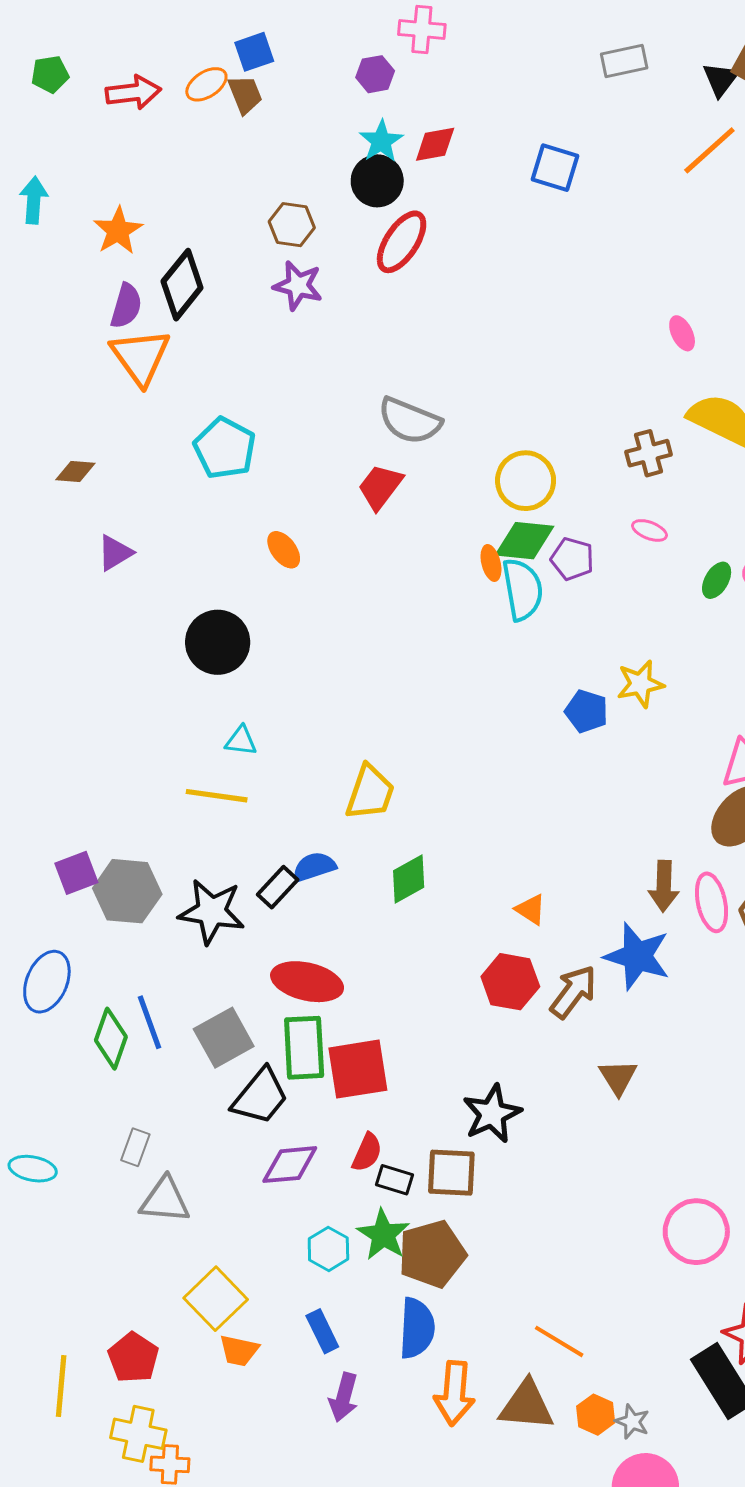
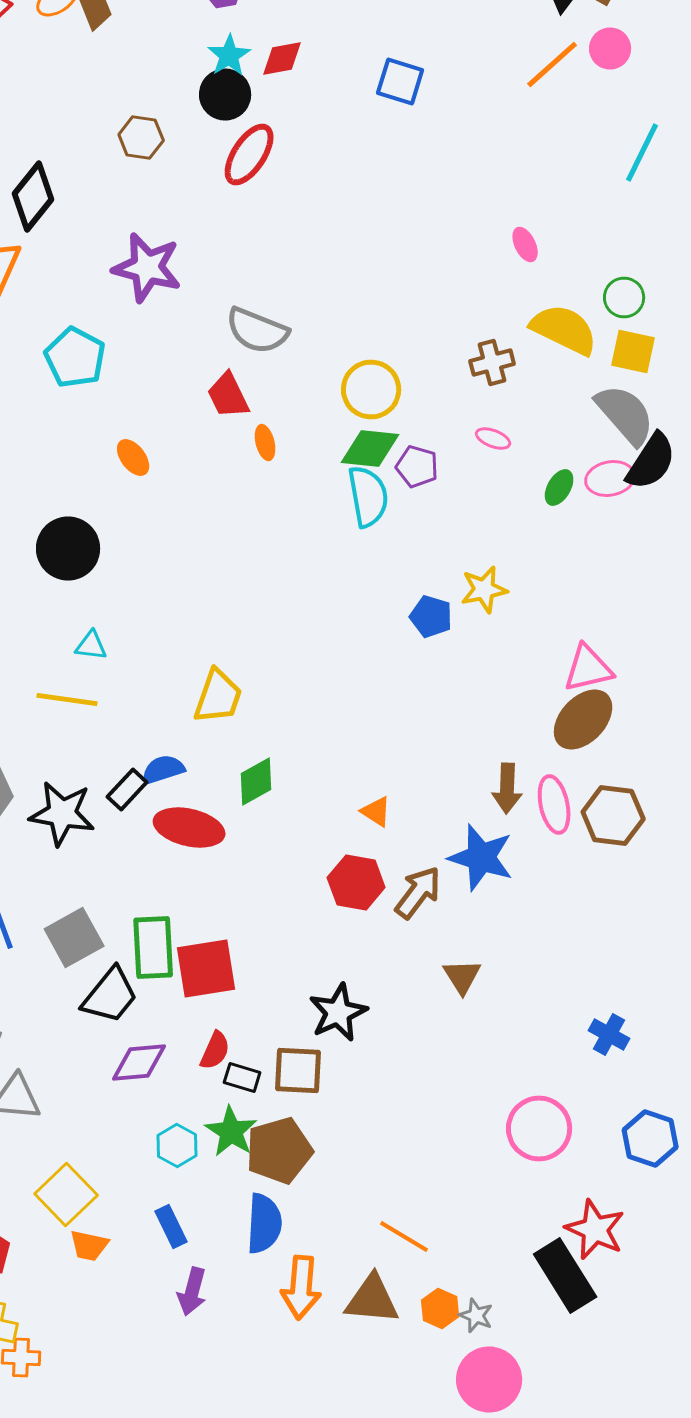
purple star: (298, 286) -> (147, 268), moved, size x1.4
red trapezoid: (380, 487) -> (228, 396), turned -63
orange ellipse: (491, 563) -> (265, 442), moved
red ellipse: (307, 982) -> (189, 828), moved

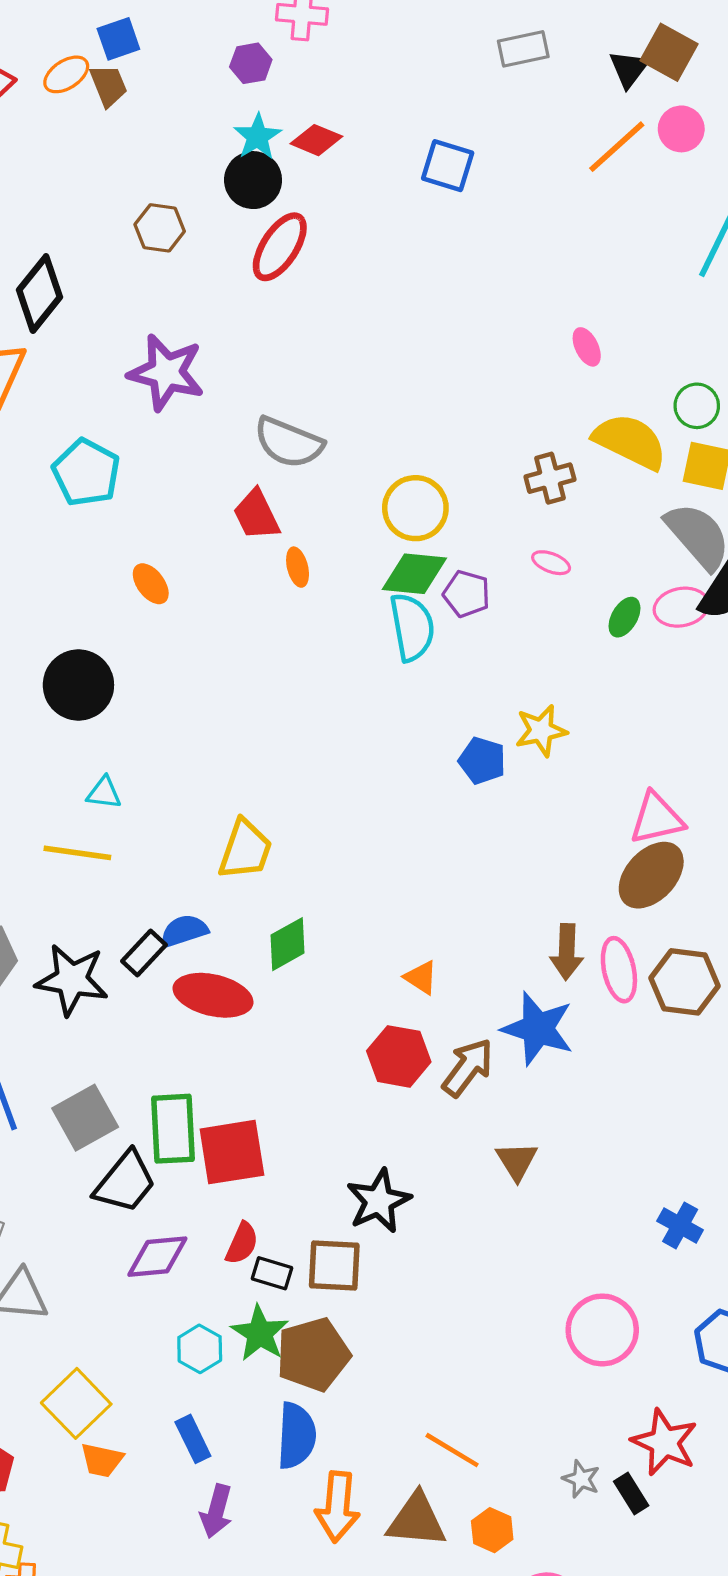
red diamond: (282, 58) -> (316, 140), turned 33
black rectangle: (565, 1276) -> (631, 1493), size x0.5
gray star: (476, 1316) -> (581, 1479), moved

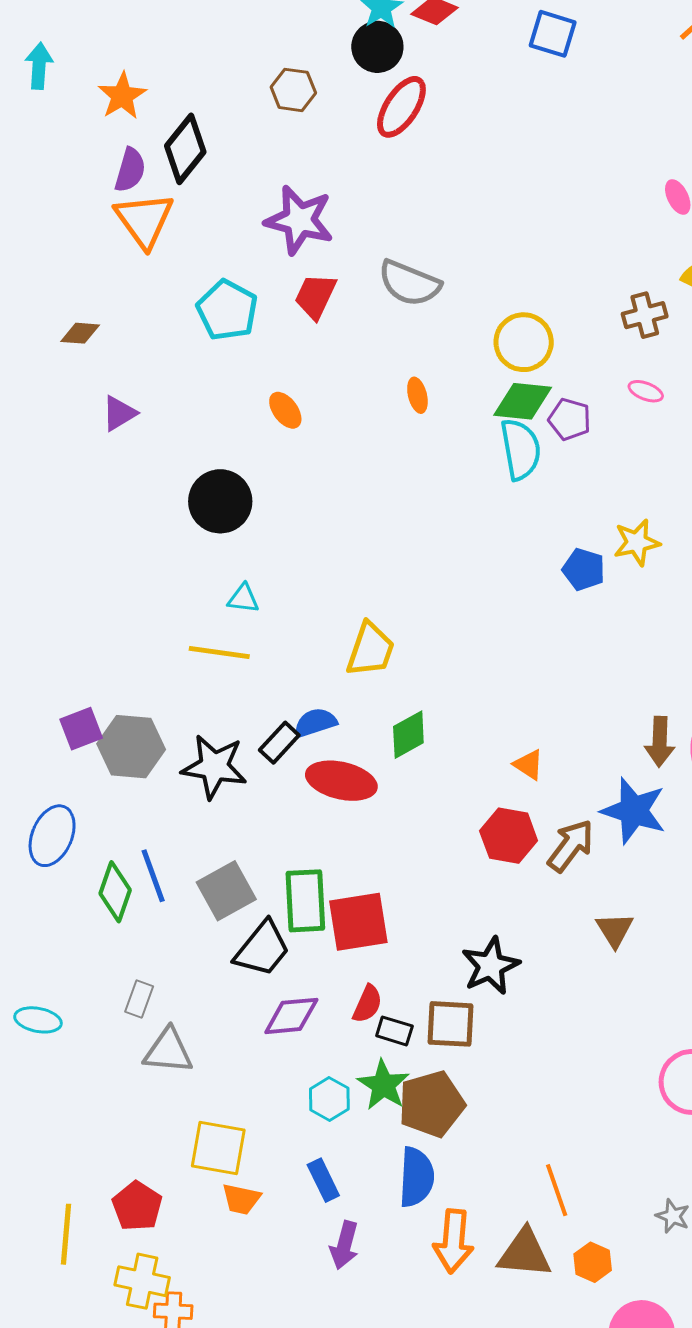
red trapezoid: (256, 515) -> (315, 296), moved, turned 51
yellow square: (76, 1403) -> (218, 1148), turned -36
orange line: (452, 1450) -> (557, 1190), turned 40

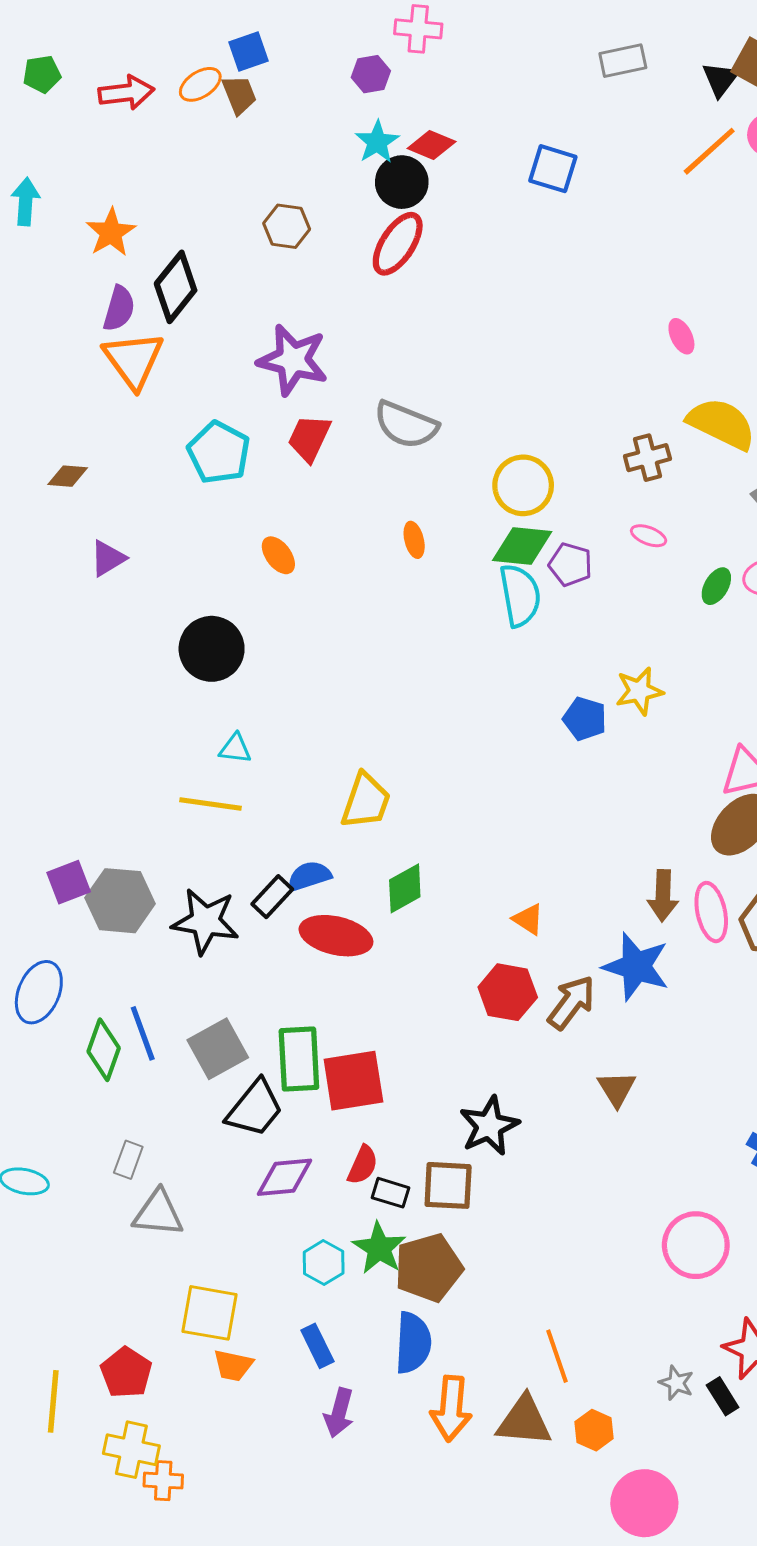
black circle: (377, 47) -> (402, 182), moved

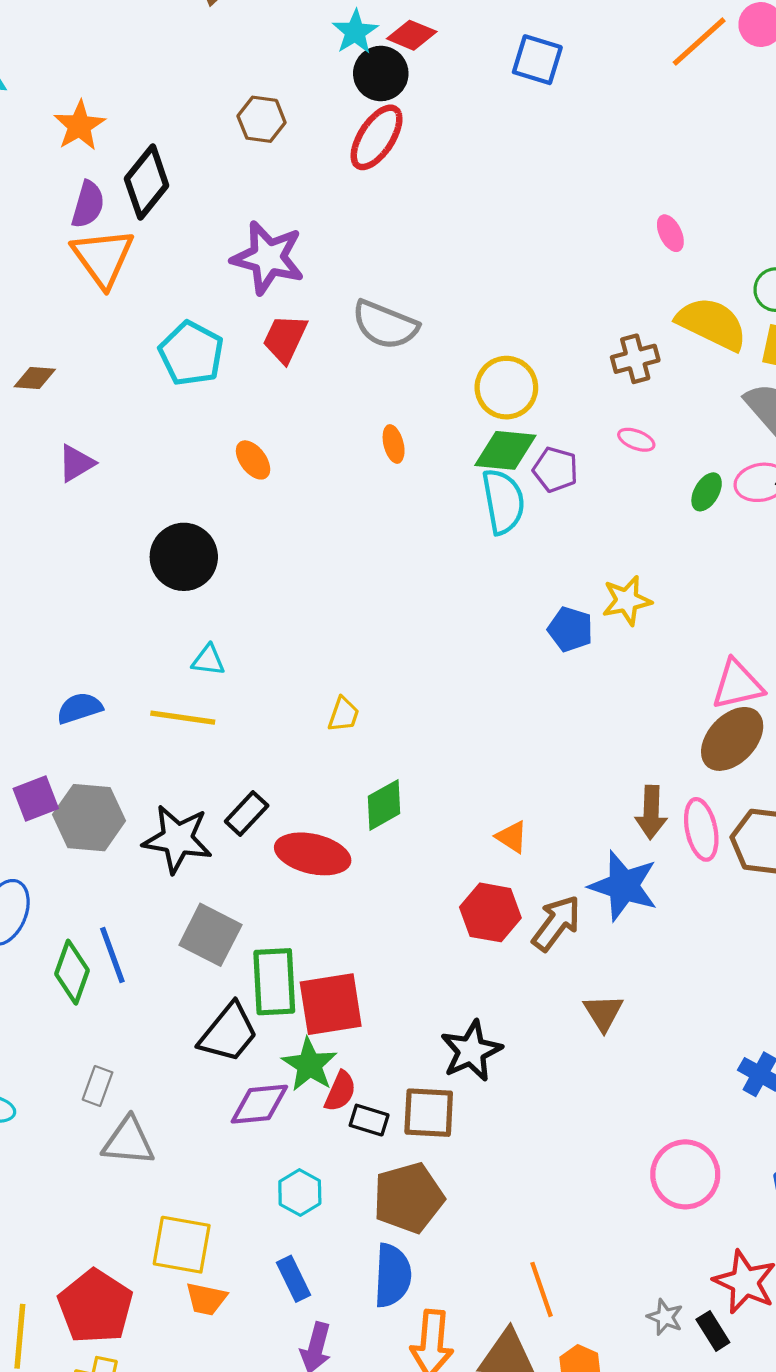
yellow trapezoid: (366, 801) -> (344, 714), size x0.6
blue semicircle: (309, 876) -> (79, 708), moved
gray square: (218, 1049) -> (210, 935), moved, turned -34
green star: (379, 1248) -> (309, 1065), moved
red pentagon: (126, 1373) -> (95, 1306), size x1.4

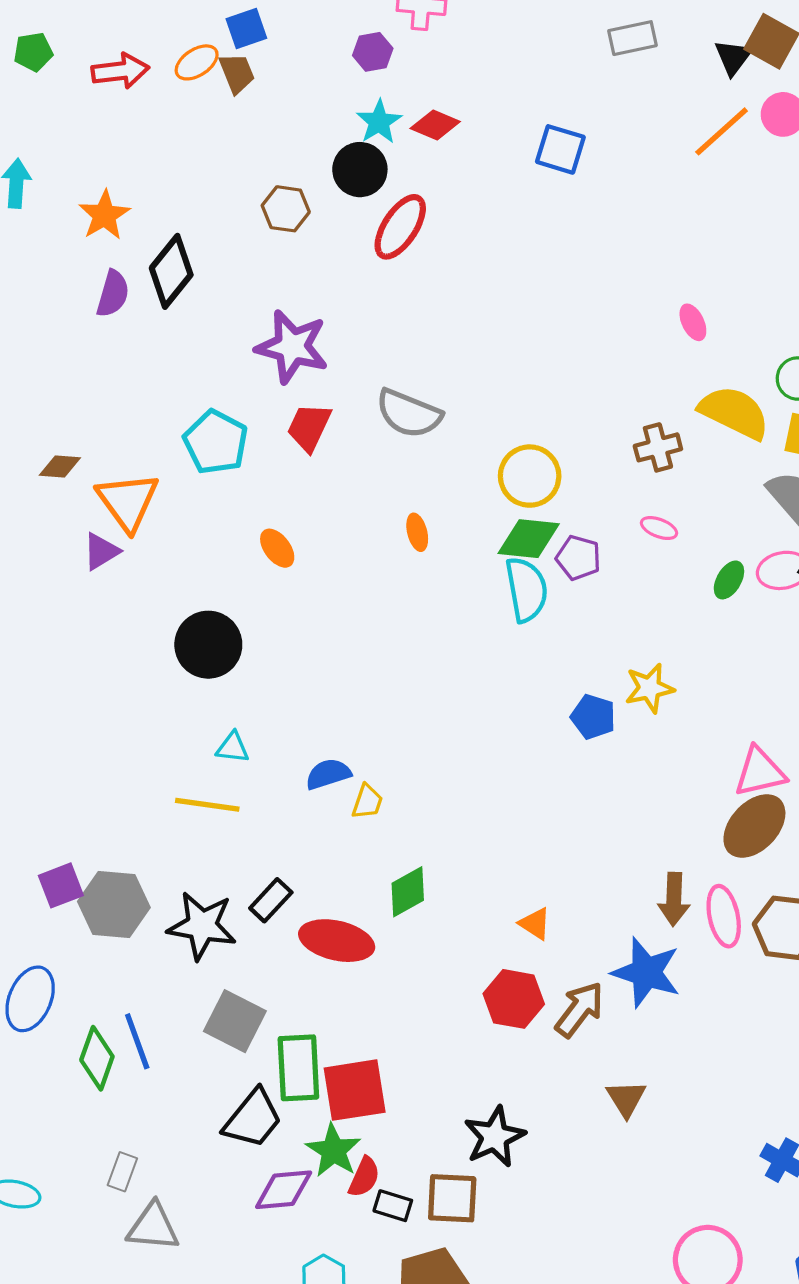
black circle: (381, 73) -> (360, 170), moved
orange triangle: (103, 258) -> (128, 502), moved
blue semicircle: (79, 708) -> (328, 774), moved

